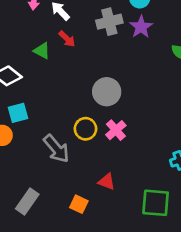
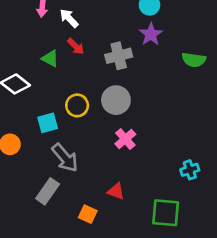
gray cross: (109, 22) -> (119, 56), moved
cyan square: (18, 113) -> (48, 123), moved
yellow circle: (85, 129) -> (77, 105), moved
gray rectangle: (27, 201) -> (48, 191), moved

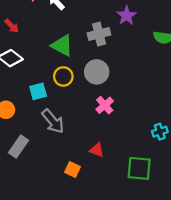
red arrow: (76, 46) -> (12, 26), moved
green triangle: (50, 58) -> (62, 45), moved, size x1.5
gray rectangle: (48, 191) -> (19, 147), moved

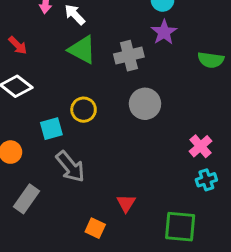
green triangle: (62, 45) -> (82, 50), moved
gray circle: (97, 72) -> (145, 104), moved
pink cross: (105, 105) -> (201, 146), moved
red triangle: (97, 150) -> (126, 203), turned 42

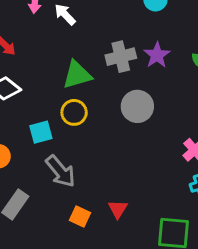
purple star: (164, 32) -> (157, 55), moved
green triangle: (82, 50) -> (77, 75), moved, turned -44
orange square: (95, 228) -> (80, 216), moved

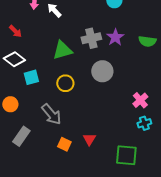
yellow circle: (74, 112) -> (65, 83), moved
cyan square: (41, 132) -> (31, 77), moved

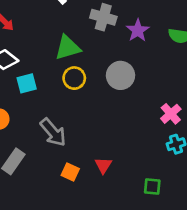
gray cross: (91, 38) -> (103, 17), moved, turned 30
yellow circle: (65, 83) -> (74, 78), moved
green square: (126, 155) -> (152, 186), size x0.6

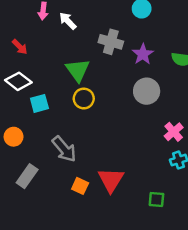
green triangle: (68, 48) -> (78, 70), turned -50
gray circle: (121, 75) -> (147, 91), moved
red triangle: (103, 165) -> (111, 180), size x1.6

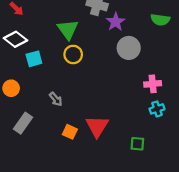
purple star: (143, 54) -> (116, 22), moved
pink cross: (174, 132) -> (153, 84), turned 35
gray arrow: (64, 149) -> (56, 99), size x0.6

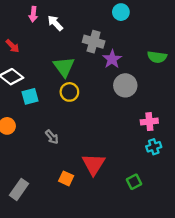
gray rectangle: (23, 123) -> (19, 189), moved
orange square: (70, 132) -> (66, 178), moved
green square: (137, 144) -> (134, 182), turned -32

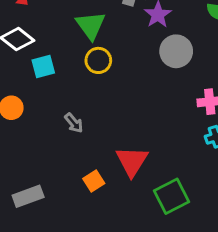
orange square: (66, 178) -> (94, 181), turned 32
green square: (134, 182) -> (172, 196), moved, size x1.6
gray rectangle: (19, 189) -> (28, 196), turned 35

